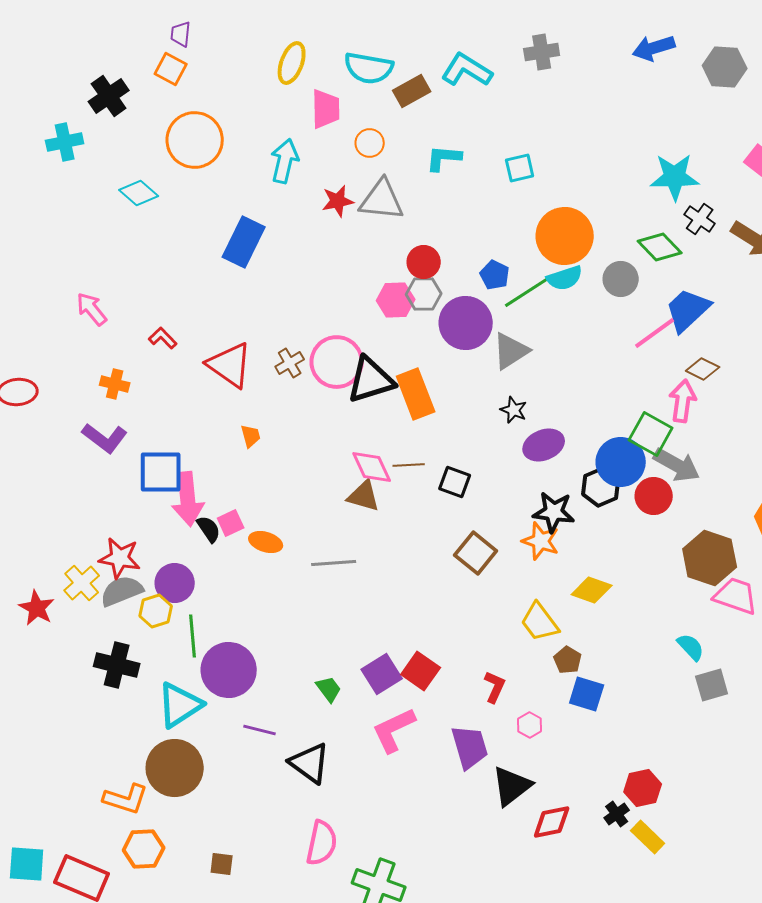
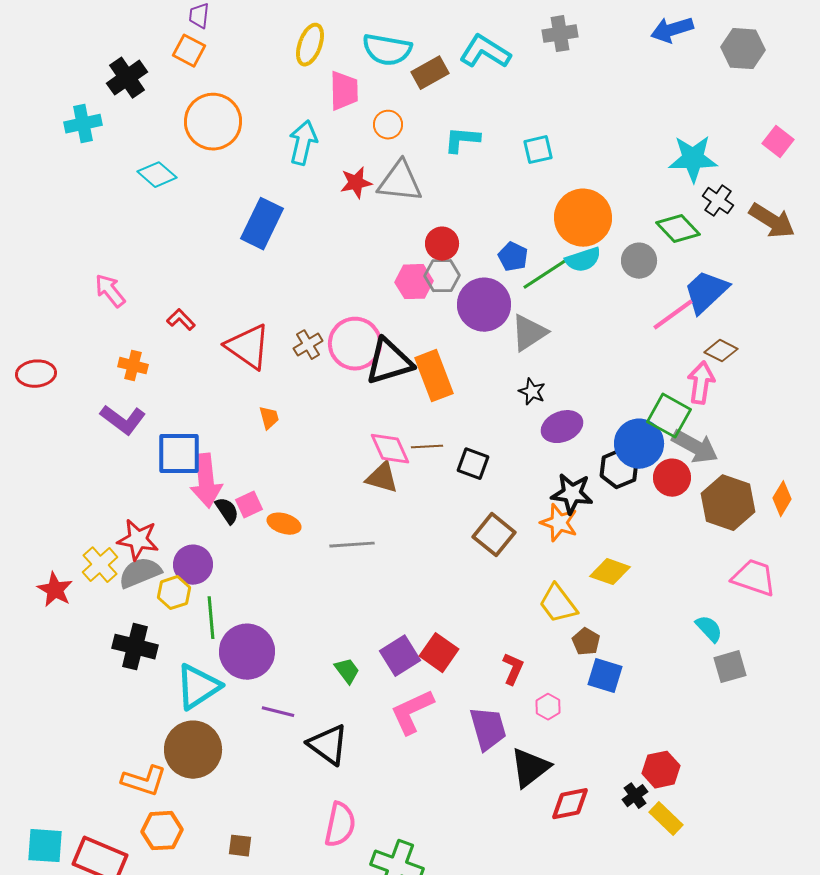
brown hexagon: (710, 558) -> (728, 503), moved

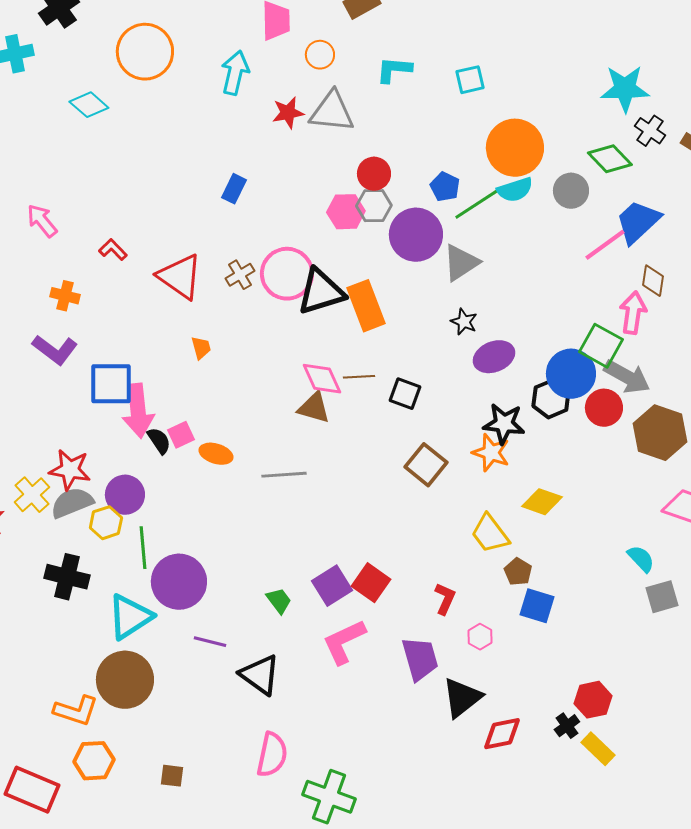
blue rectangle: (262, 224) -> (234, 189), moved, size x0.6
brown diamond: (721, 351) -> (653, 281), turned 72

